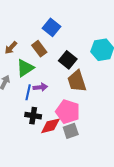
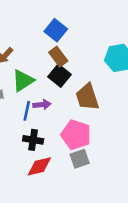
brown rectangle: (39, 49) -> (58, 57), moved
black square: (68, 60) -> (60, 76), moved
red diamond: (50, 126) -> (39, 166), moved

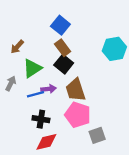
brown trapezoid: (87, 97) -> (76, 90), moved
blue line: (27, 111) -> (36, 94), turned 63
gray square: (80, 159) -> (97, 135), moved

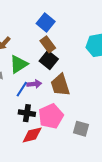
blue line: (36, 94) -> (22, 89), turned -42
pink pentagon: (78, 115) -> (51, 116), moved, turned 30
gray square: (97, 135) -> (81, 129), turned 35

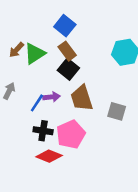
green triangle: (19, 64) -> (35, 53), moved
gray square: (81, 129) -> (117, 111), moved
red diamond: (32, 135) -> (49, 156), turned 35

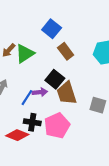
brown rectangle: (67, 51) -> (66, 51), moved
black square: (68, 69) -> (55, 79), moved
red diamond: (49, 156) -> (17, 135), moved

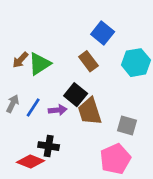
blue square: (52, 29) -> (103, 33), moved
blue line: (27, 98) -> (33, 107), moved
pink pentagon: (57, 125) -> (115, 159), moved

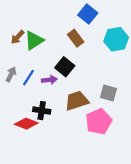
brown trapezoid: (90, 111) -> (77, 101), moved, turned 90

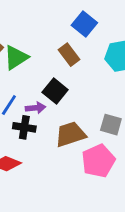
black cross: (42, 111) -> (24, 127), moved

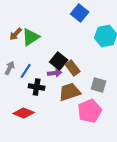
brown rectangle: (69, 55) -> (73, 68), moved
purple arrow: (35, 108) -> (55, 73), moved

